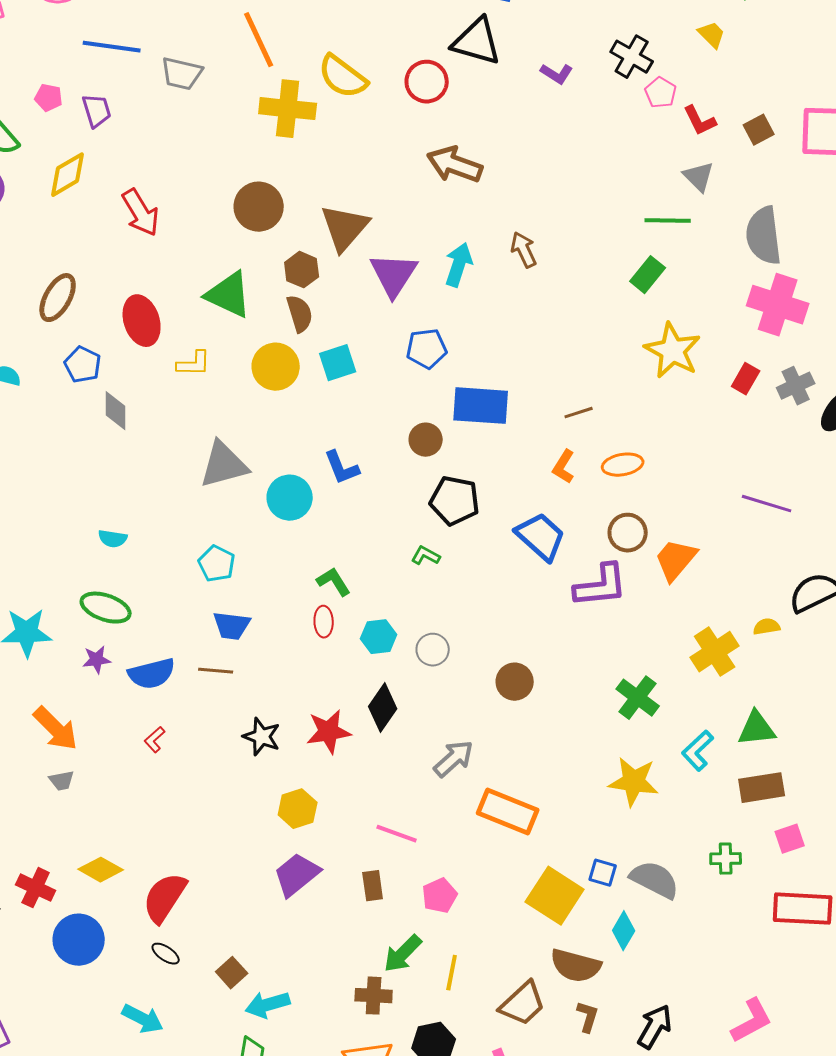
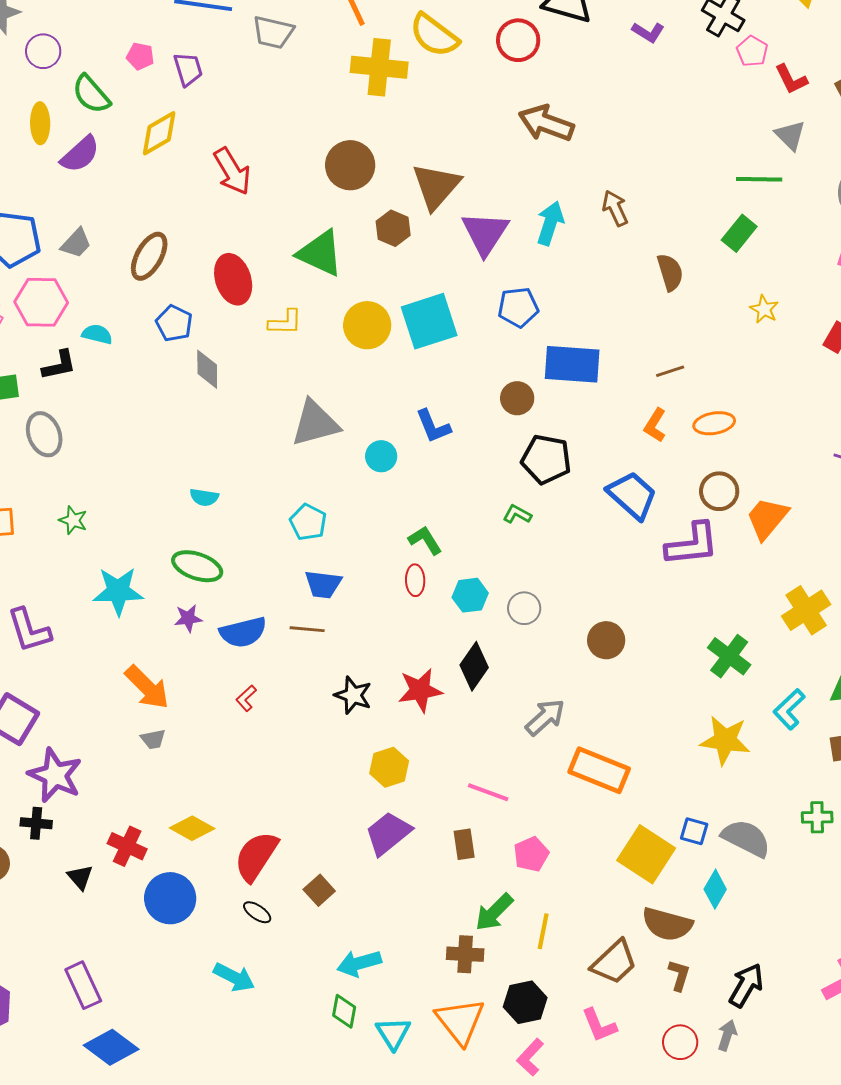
brown semicircle: (300, 314) -> (670, 272), moved
yellow star: (673, 351) -> (764, 309), size x0.5
cyan square: (338, 363) -> (429, 321), size x1.5
cyan circle: (290, 498) -> (381, 456), size x0.7
brown square: (232, 973) -> (319, 890), moved

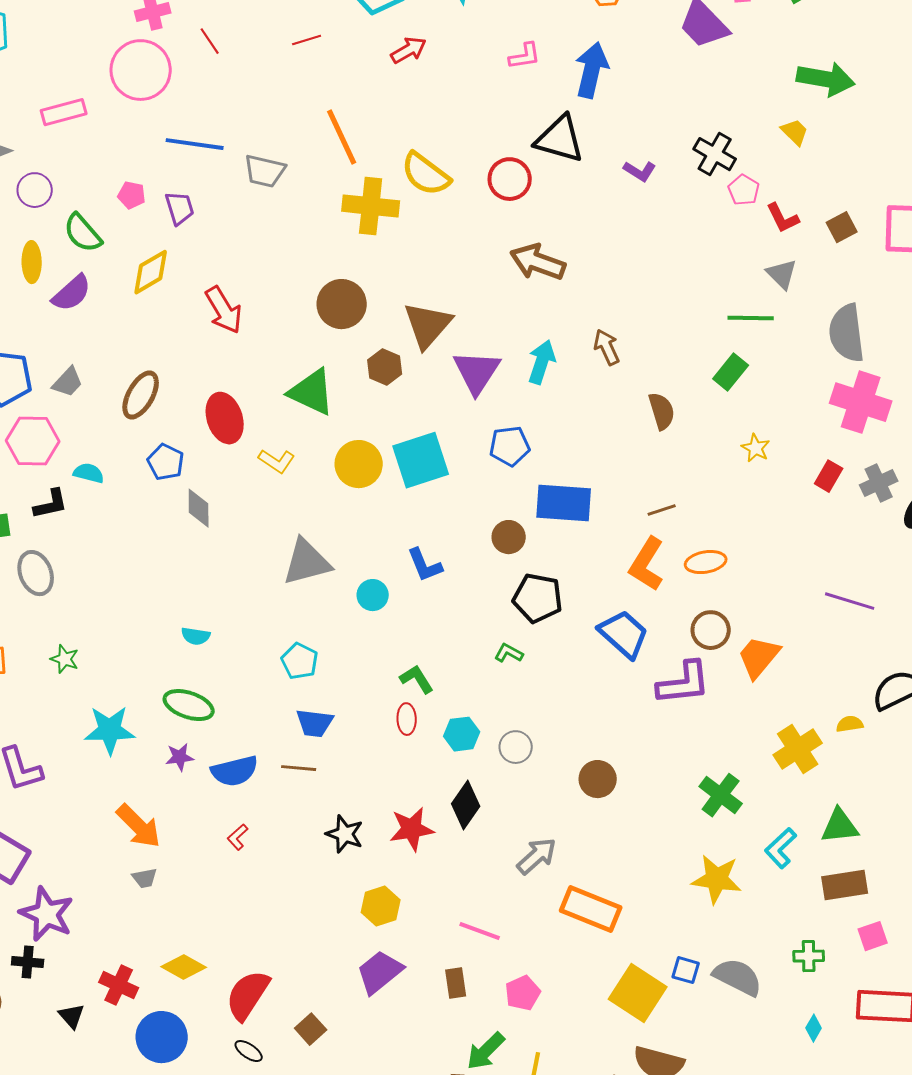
yellow L-shape: (285, 322) -> (277, 461), turned 33
orange L-shape: (655, 425) -> (647, 564), size x1.6
cyan diamond: (715, 889) -> (814, 1028), moved, size x0.7

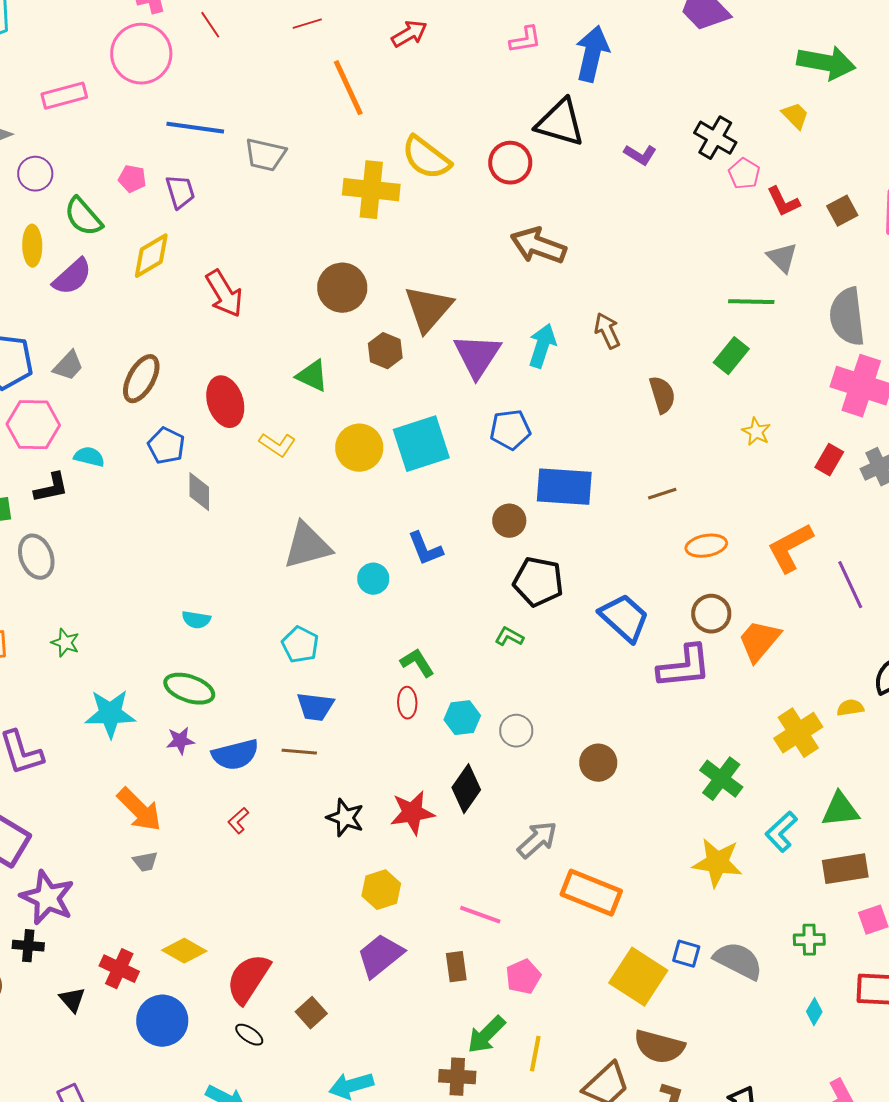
orange line: (342, 137) -> (348, 88), moved
green triangle: (312, 392) -> (312, 376), size x0.7
orange L-shape: (647, 564) -> (790, 548), moved, turned 30
purple line: (850, 601) -> (850, 585), turned 48

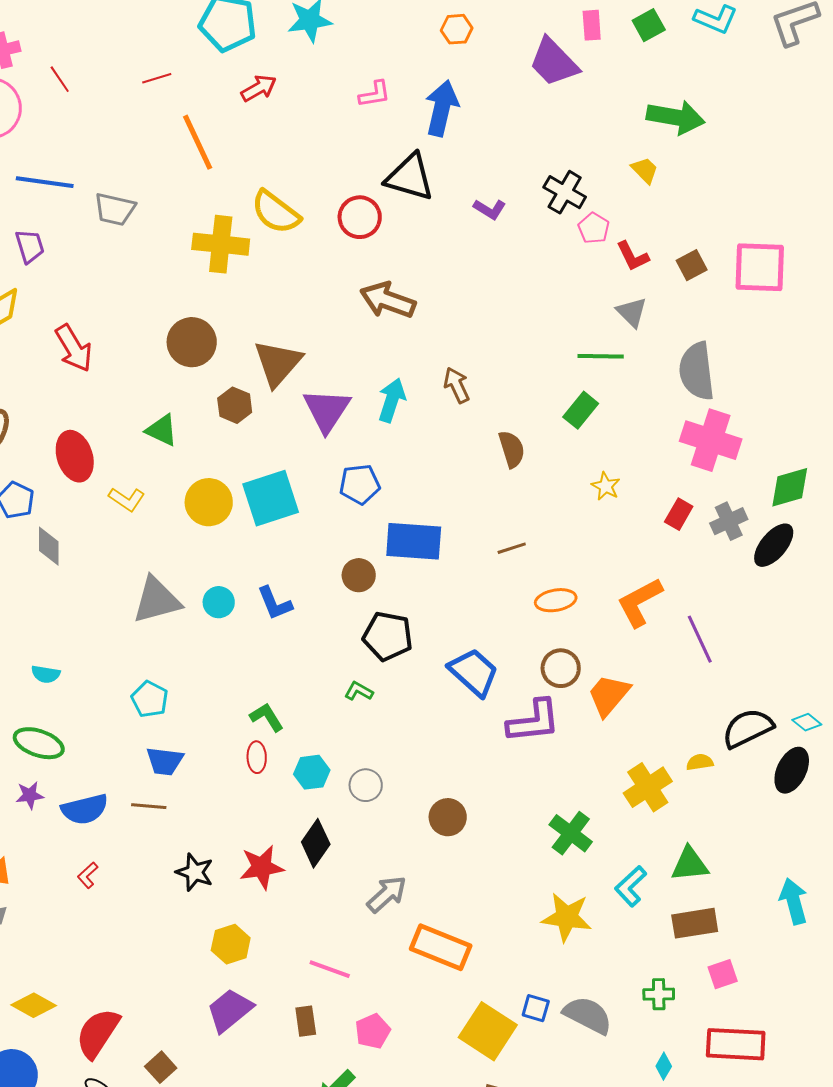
cyan circle: (373, 579) -> (219, 602), moved

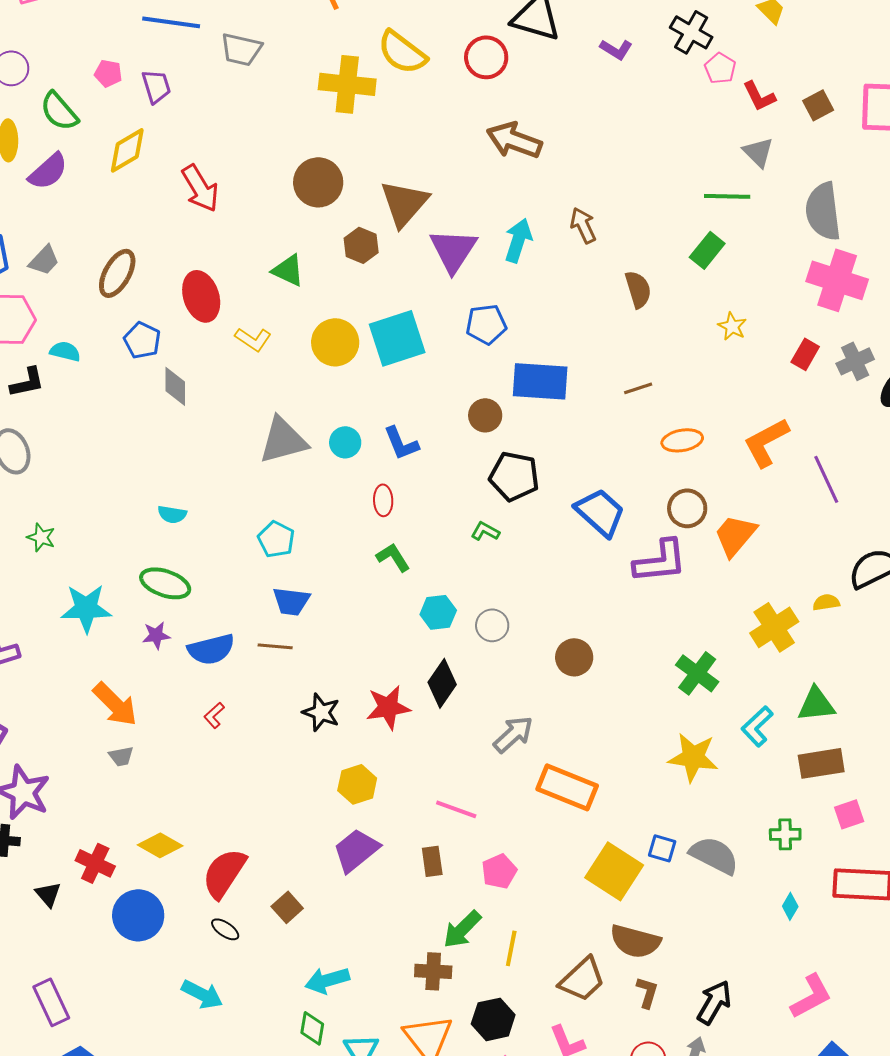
red ellipse: (257, 757) -> (383, 500), moved

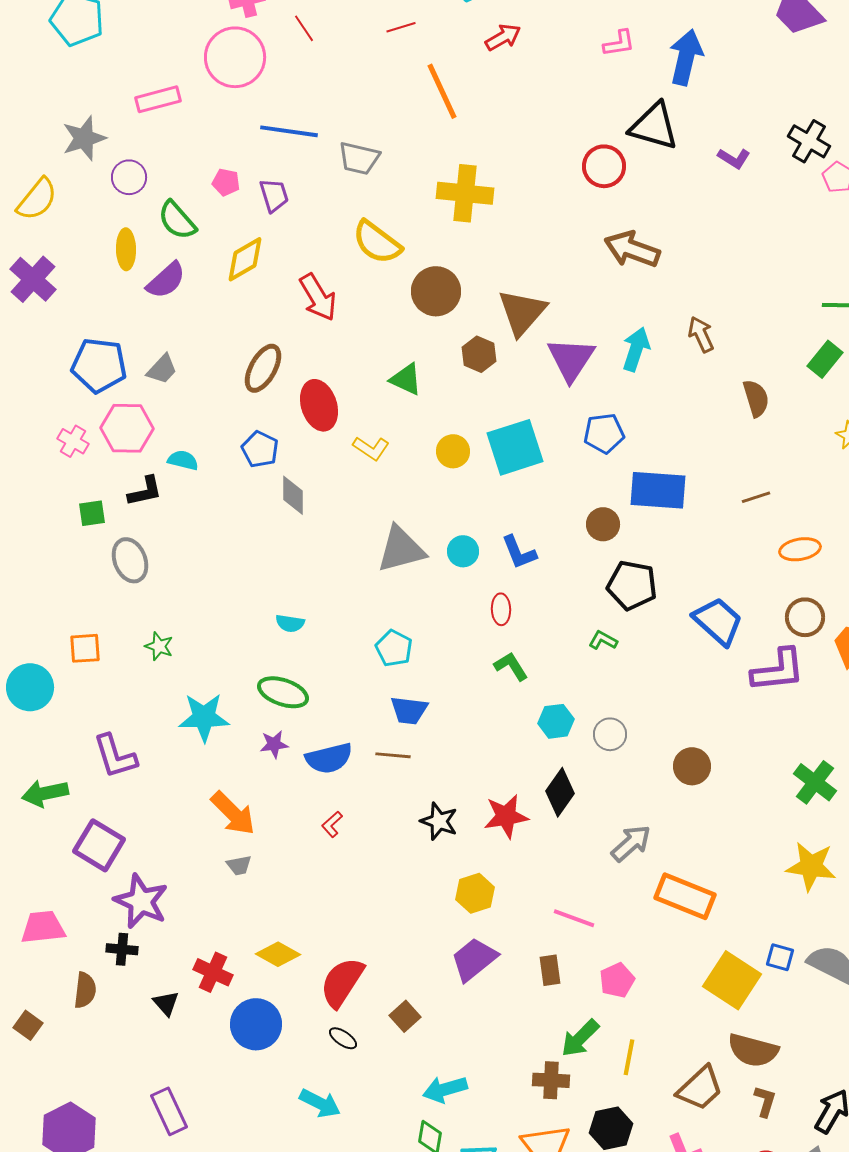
yellow semicircle: (402, 52) -> (377, 242), moved
brown ellipse: (117, 273) -> (263, 368), moved
yellow circle: (335, 342) -> (453, 451), size x0.7

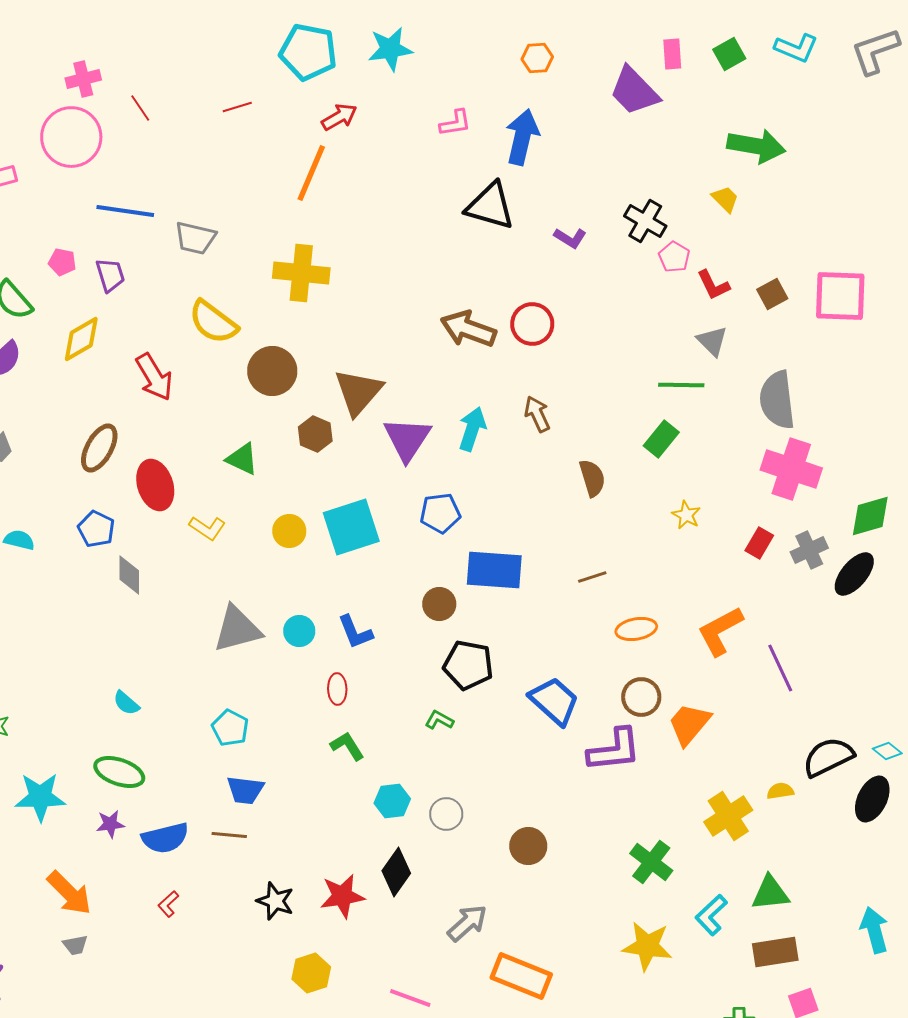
orange line: (442, 91) -> (311, 173), moved, turned 48
red circle: (604, 166) -> (532, 324), moved
cyan semicircle: (290, 623) -> (126, 703), turned 32

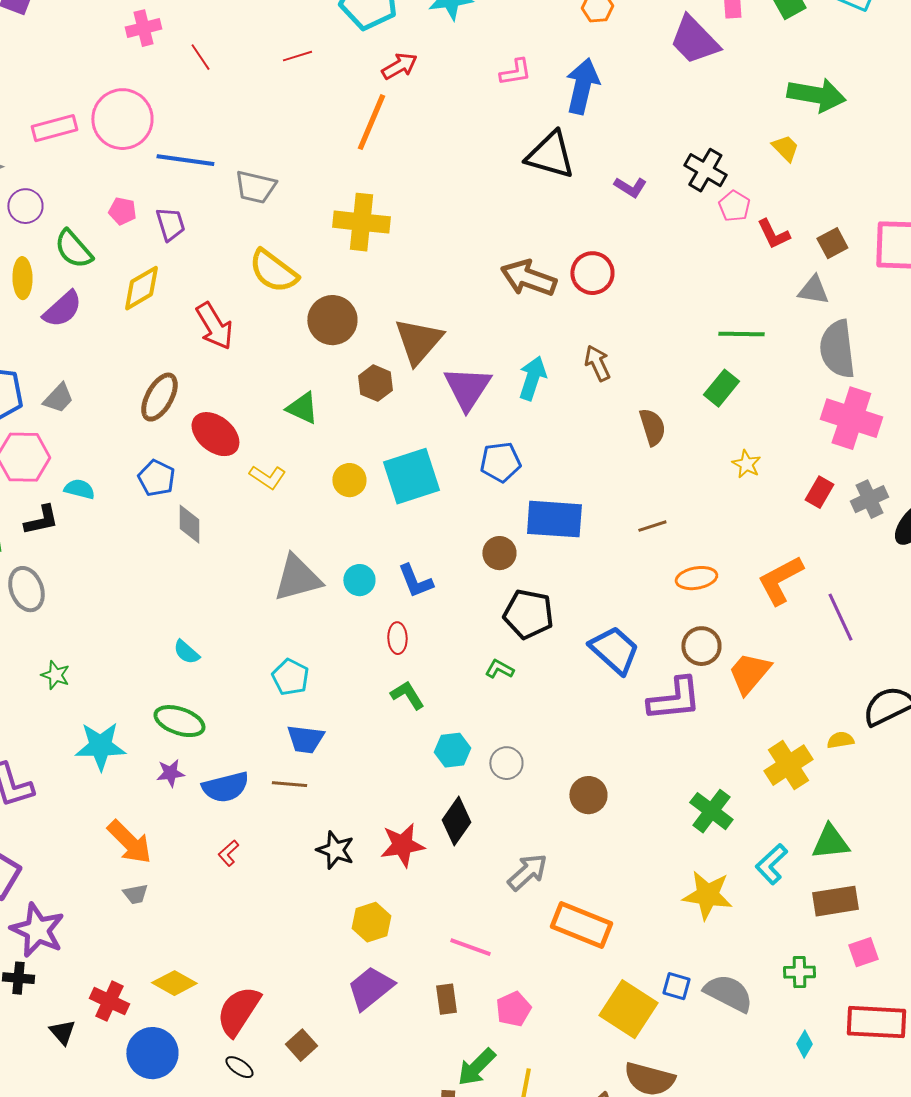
pink circle: (71, 137) -> (122, 119), moved
gray triangle: (712, 341) -> (813, 290), moved, turned -36
red ellipse: (155, 485) -> (215, 434), turned -33

